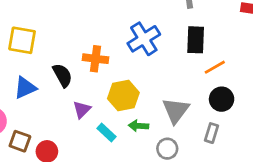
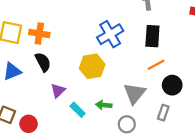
orange cross: (96, 59) -> (39, 34), moved
orange line: (215, 67) -> (156, 65), moved
yellow hexagon: (123, 96) -> (92, 66), moved

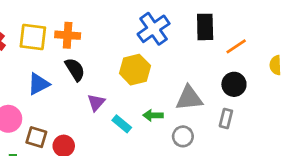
orange line: (156, 65) -> (236, 46), moved
gray triangle: (135, 93) -> (189, 98), turned 50

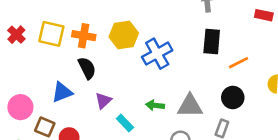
blue cross: (154, 29) -> (157, 54), moved
yellow hexagon: (135, 70) -> (124, 35), moved
blue triangle: (39, 84) -> (62, 92), moved
green arrow: (153, 115) -> (155, 105), moved

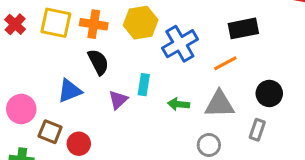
black rectangle: (212, 42) -> (243, 28), turned 75
orange line: (239, 63) -> (225, 63), moved
cyan rectangle: (125, 123) -> (144, 85), moved, turned 54

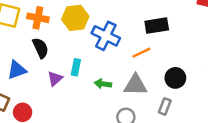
blue cross: (180, 44) -> (106, 36), turned -36

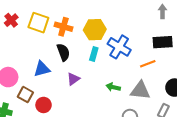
cyan rectangle: (76, 67) -> (94, 54), moved

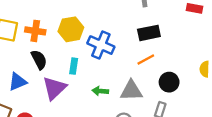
cyan rectangle: (94, 54) -> (74, 66), moved
orange line: (148, 64) -> (146, 59), moved
purple triangle: (73, 79) -> (54, 88), size x1.6

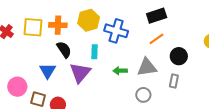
blue triangle: (18, 82) -> (48, 71), turned -30

